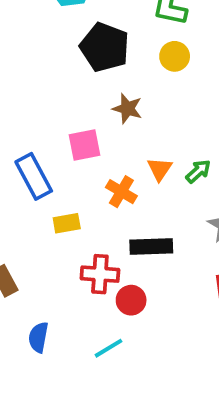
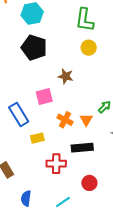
black pentagon: (105, 47) -> (34, 48), moved
orange triangle: (160, 169) -> (86, 120), moved
red circle: (131, 300) -> (89, 183), moved

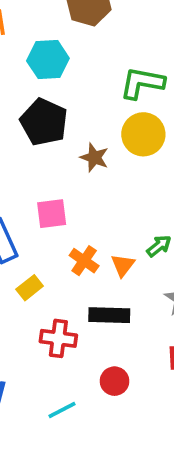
green L-shape: (85, 20) -> (142, 83), turned 85
yellow circle: (89, 48) -> (143, 134), size x1.5
brown star: (66, 76) -> (94, 158), moved
yellow rectangle: (37, 138) -> (30, 288), turned -32

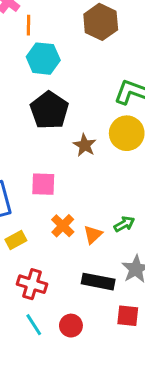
cyan hexagon: (48, 60) -> (43, 59), moved
black rectangle: (109, 315) -> (98, 282), moved
cyan line: (62, 410) -> (34, 325), moved, turned 75

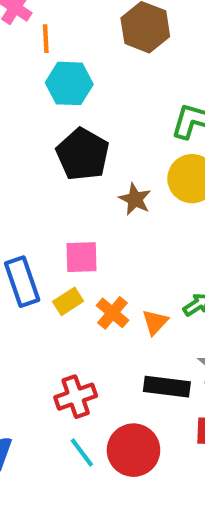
yellow rectangle: (16, 240) -> (68, 301), moved
red cross: (32, 284) -> (76, 397), turned -32
red circle: (71, 326) -> (134, 450), size x1.6

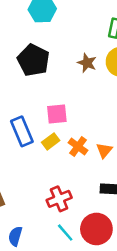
black pentagon: (83, 154) -> (33, 60), moved
brown star: (135, 199) -> (87, 63), moved

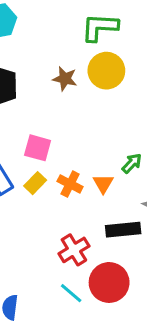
pink square: (57, 114) -> (38, 148), turned 30
red cross: (59, 199) -> (74, 250), moved

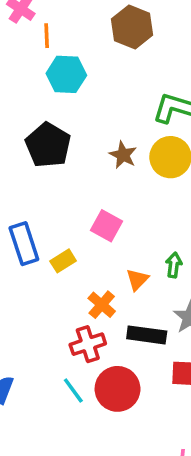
pink square: (38, 148) -> (107, 226), moved
green arrow: (132, 163) -> (174, 265), turned -50
orange cross: (70, 184) -> (102, 305), moved

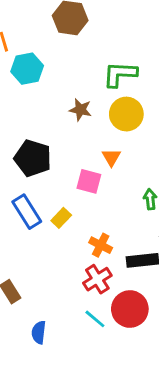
black pentagon: (48, 145) -> (33, 158), moved
brown star: (123, 155) -> (80, 110), moved
orange triangle: (137, 280) -> (111, 157), moved

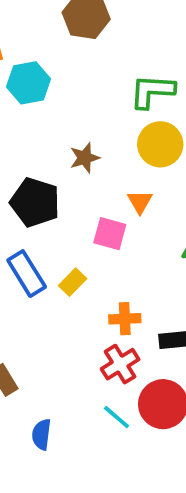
brown star: (80, 110) -> (85, 158), moved, turned -30
orange cross: (101, 245) -> (125, 319), turned -30

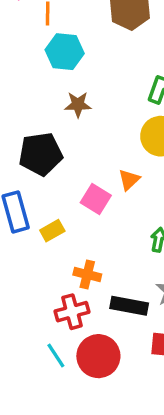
brown star: (85, 158) -> (78, 105), moved
black pentagon: (35, 202) -> (41, 154), turned 30

